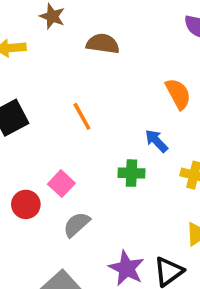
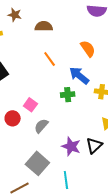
orange line: (82, 116) -> (50, 59), moved
blue arrow: (156, 141) -> (79, 76), size x1.5

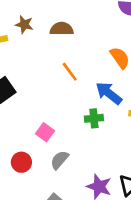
brown star: (15, 15) -> (24, 24), moved
red circle: (13, 118) -> (21, 162), moved

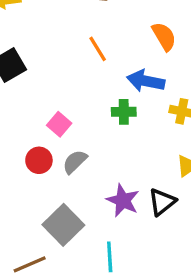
blue arrow: (109, 93) -> (146, 81), turned -32
red circle: (21, 162) -> (39, 160), moved

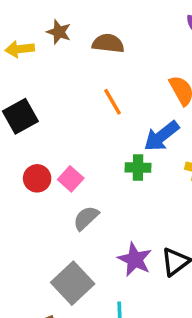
blue arrow: (146, 81) -> (161, 136), turned -51
red circle: (39, 160) -> (37, 178), moved

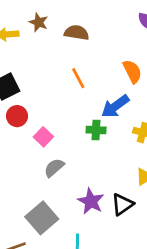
red circle: (37, 178) -> (17, 116), moved

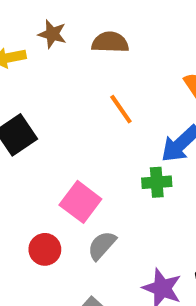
red circle: (17, 116) -> (45, 249), moved
pink square: (43, 137) -> (80, 202), size x1.4

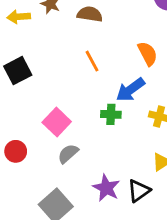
red circle: (45, 249) -> (16, 151), moved

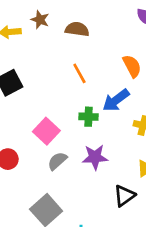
green cross: (111, 114) -> (88, 117), moved
purple star: (106, 188) -> (95, 157), moved, turned -30

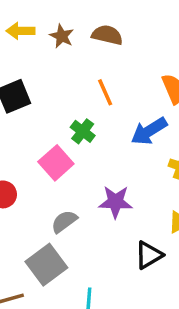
brown star: (40, 20) -> (62, 36), moved
green cross: (88, 117) -> (83, 131), moved, turned 30
gray semicircle: (57, 161) -> (64, 221), moved

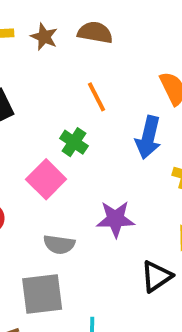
blue arrow: (149, 131) -> (148, 137), turned -42
gray semicircle: (64, 221) -> (59, 244), turned -132
gray square: (46, 265) -> (42, 294), turned 33

